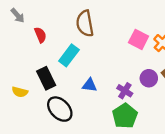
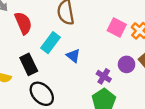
red semicircle: (40, 35) -> (23, 23), size x1.5
blue triangle: (89, 85) -> (73, 56), moved, turned 32

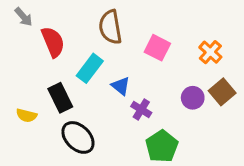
pink square: (117, 27) -> (157, 48), moved
purple cross: (104, 76) -> (141, 110), moved

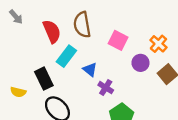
red semicircle: (53, 42) -> (52, 31), moved
purple circle: (193, 98) -> (140, 63), moved

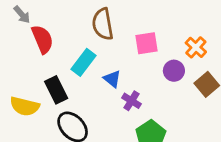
red semicircle: (52, 31) -> (42, 39), moved
pink square: (118, 40) -> (147, 43), turned -36
yellow semicircle: (18, 92) -> (25, 106), size x1.5

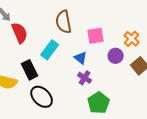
blue triangle: (112, 79) -> (81, 58), moved

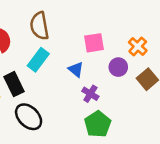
brown semicircle: (64, 22) -> (39, 26), moved
purple cross: (85, 78) -> (90, 94), moved

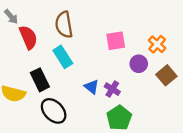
cyan rectangle: (38, 60) -> (63, 57), turned -70
blue triangle: (76, 69) -> (92, 87), moved

